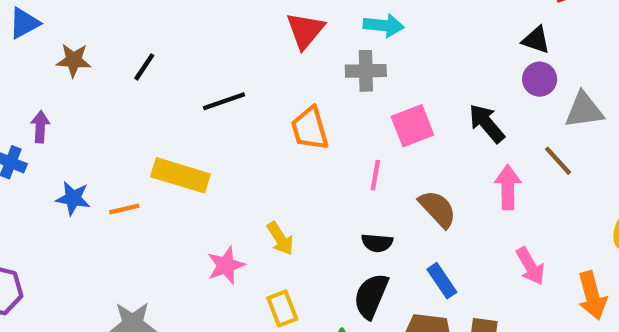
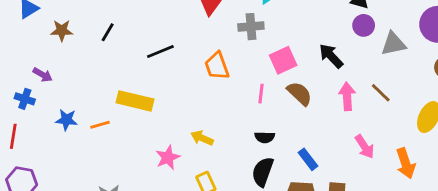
purple arrow: (40, 127) -> (43, 75), turned 120
brown line: (558, 161) -> (381, 93), moved
brown semicircle: (438, 209) -> (300, 94), moved
yellow arrow: (280, 238) -> (202, 138), turned 150

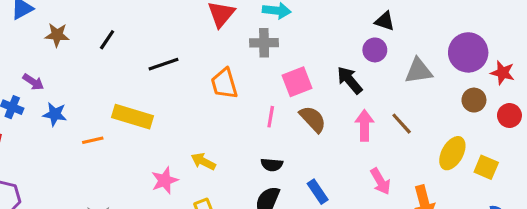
purple circle: (364, 25) -> (375, 50), moved
blue star: (66, 120) -> (55, 114), moved

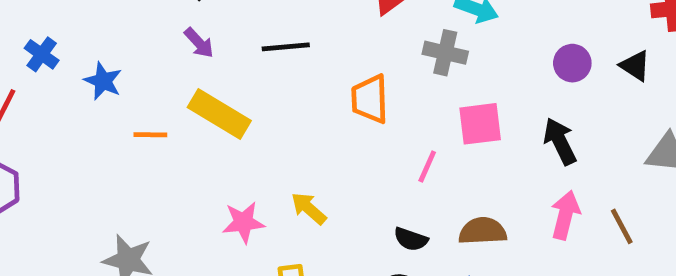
purple circle: (375, 50) -> (572, 63), moved
purple arrow: (33, 82) -> (199, 43), moved
brown semicircle: (313, 119) -> (483, 231), moved, turned -64

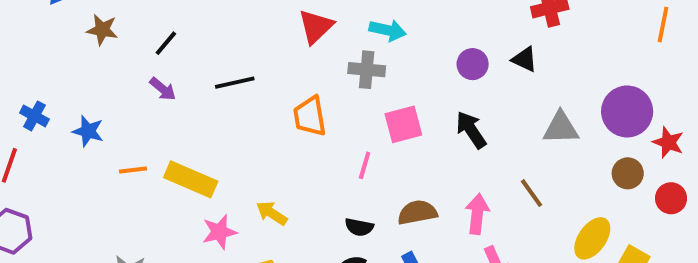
yellow rectangle: (219, 114) -> (191, 179), moved
pink arrow: (565, 215) -> (477, 214), moved

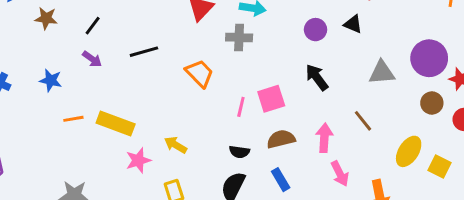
orange trapezoid: (310, 116) -> (200, 73), turned 148
pink square: (403, 124) -> (271, 99), moved
blue star: (88, 131) -> (51, 80), moved

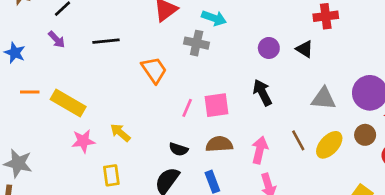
yellow ellipse: (409, 151) -> (329, 145), moved

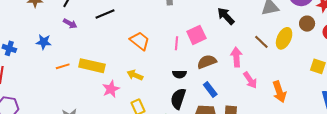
orange trapezoid: (154, 70) -> (140, 41), moved

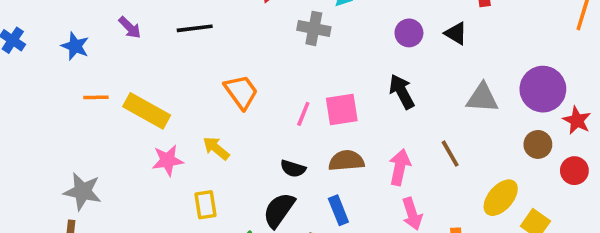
yellow ellipse: (284, 38) -> (501, 198), moved

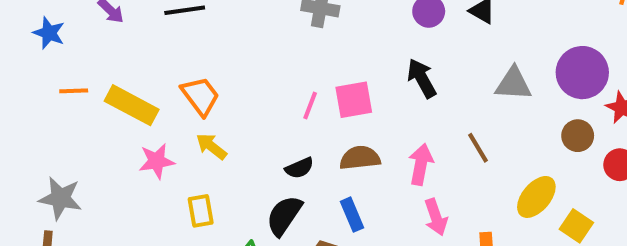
orange trapezoid: (241, 92) -> (200, 96), moved
black semicircle: (293, 169) -> (299, 168), turned -40

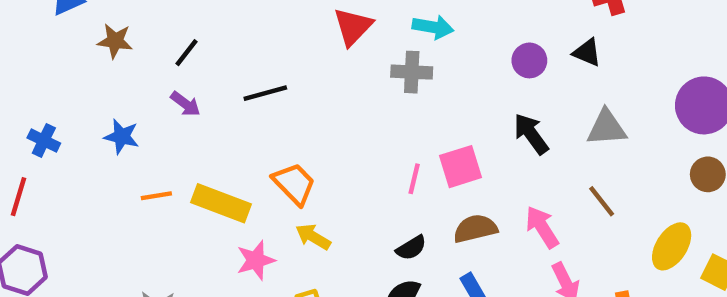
gray triangle: (513, 84) -> (607, 128), moved
pink arrow: (421, 164) -> (542, 227), turned -36

